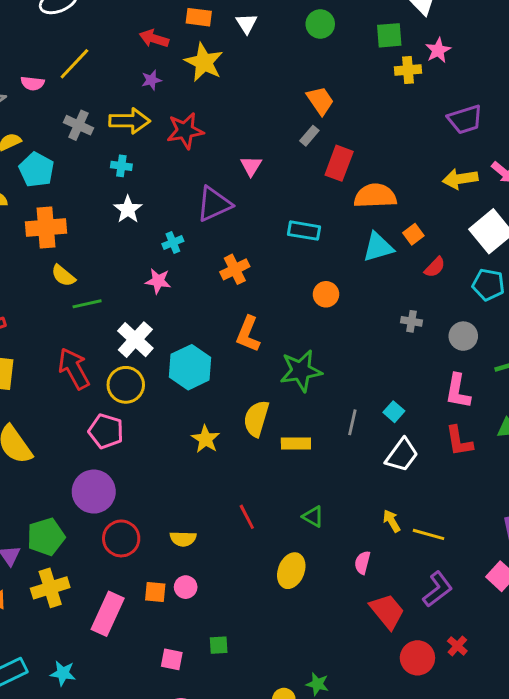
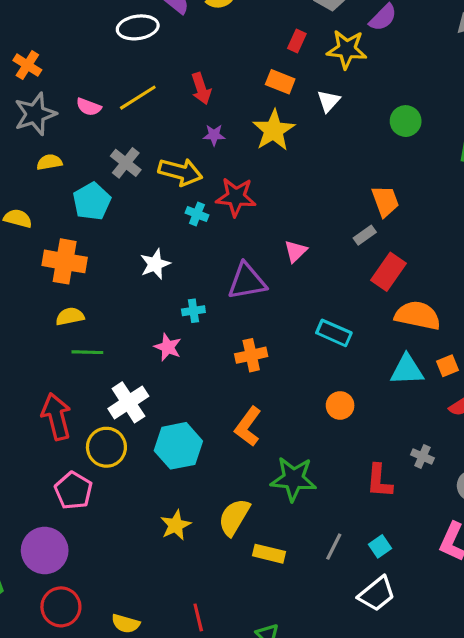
red arrow: (154, 39) -> (201, 89), moved, turned -140
cyan cross: (121, 166) -> (197, 214), moved
cyan pentagon: (36, 170) -> (92, 201), moved
yellow semicircle: (63, 276) -> (70, 316), turned 115
red L-shape: (459, 441) -> (379, 481), moved

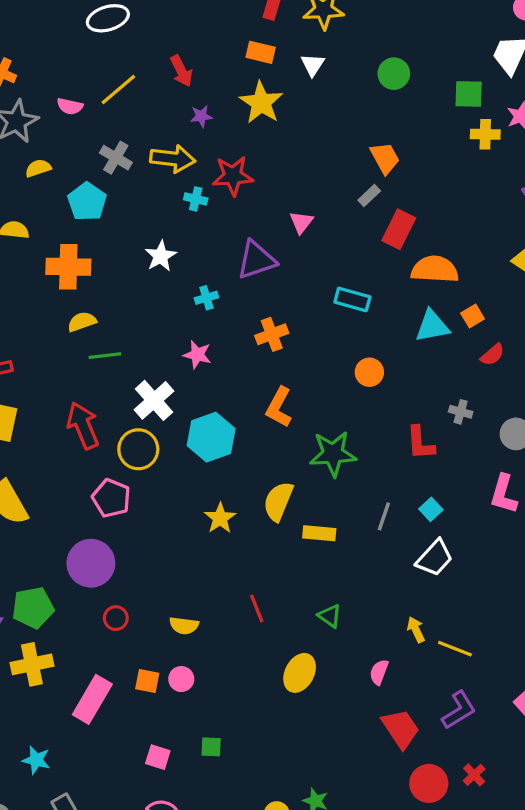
pink star: (168, 347) -> (197, 355), moved
red circle: (61, 607) -> (116, 618), size x0.6

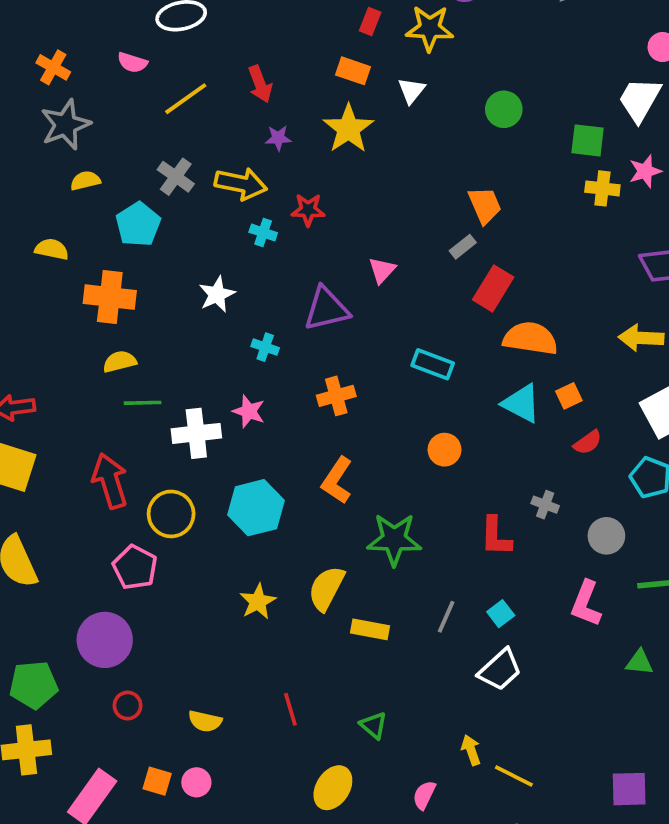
pink semicircle: (70, 106) -> (132, 62), moved
red star: (233, 176) -> (308, 210), size x0.7
cyan cross: (206, 298) -> (265, 347), turned 30
cyan triangle: (432, 326) -> (521, 403), turned 33
white cross: (154, 400) -> (196, 433), moved, turned 30

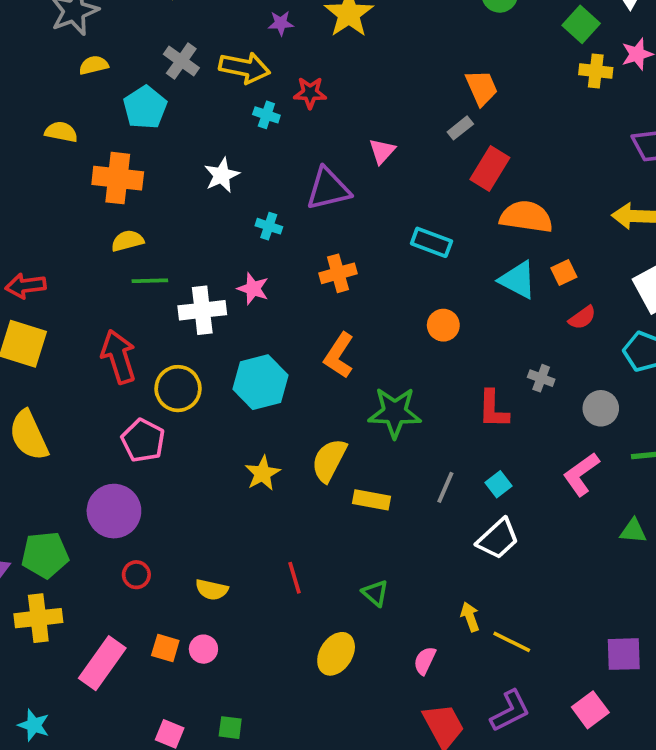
green square: (588, 140) -> (581, 24), turned 36
pink L-shape: (586, 604) -> (581, 474), turned 33

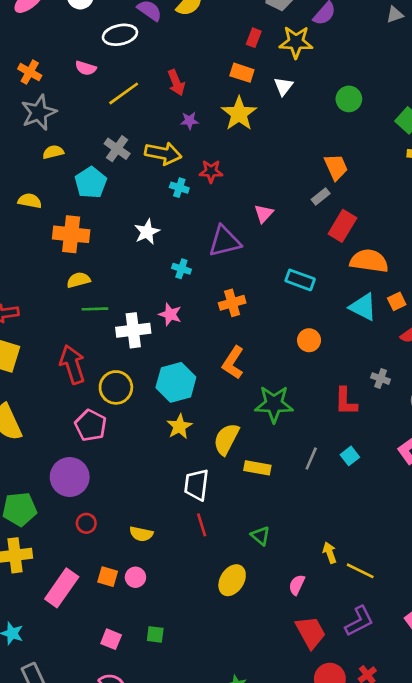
yellow star: (263, 473) -> (179, 426), moved
white trapezoid: (498, 539) -> (196, 485), moved, turned 140

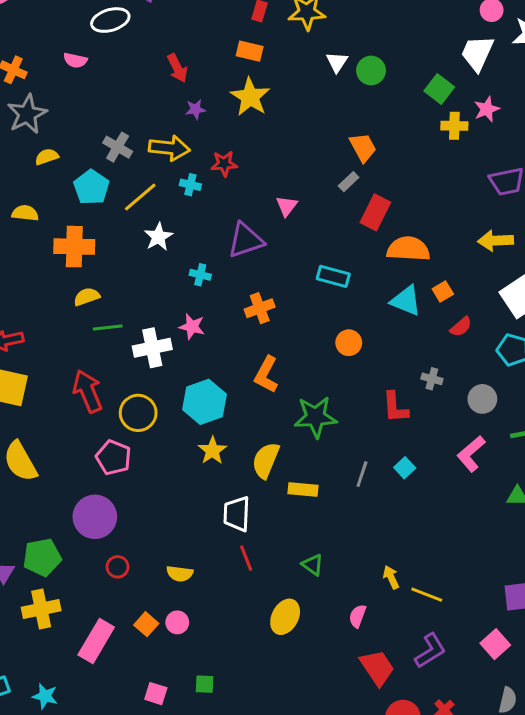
white triangle: (283, 86) -> (337, 62), moved
yellow line: (124, 93) -> (140, 197), moved
orange square: (108, 577) -> (146, 624), turned 30

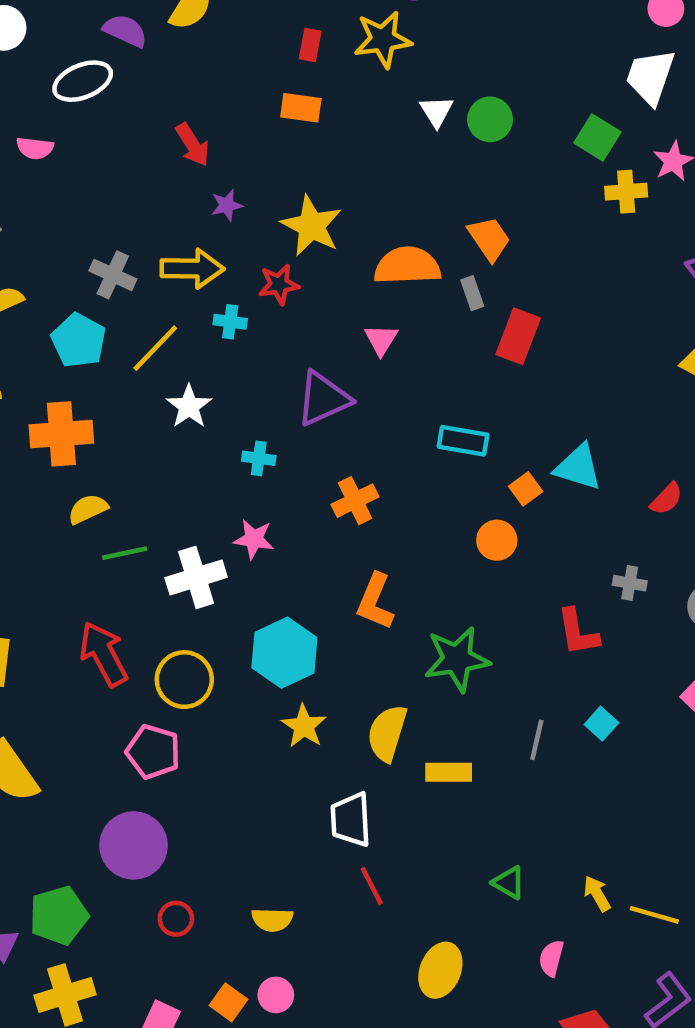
yellow star: (250, 97) -> (311, 226), moved
gray rectangle: (349, 182) -> (472, 293), turned -60
orange semicircle: (408, 249) -> (407, 266), moved
orange square: (443, 291) -> (526, 489), moved
green triangle: (313, 565) -> (509, 883), moved

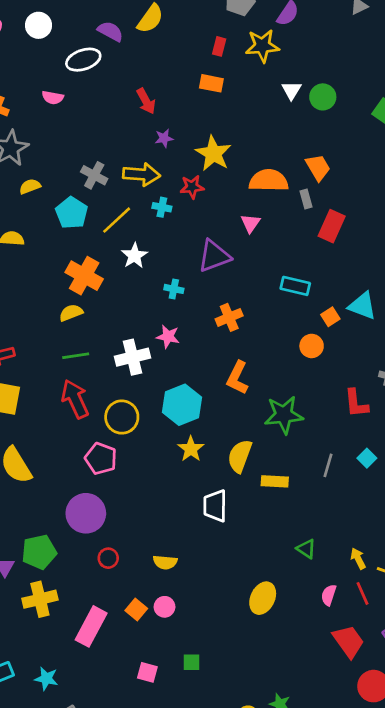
orange cross: (61, 434) -> (84, 276), moved, turned 30
green line: (125, 553) -> (76, 356), moved
red line: (372, 886) -> (362, 593), moved

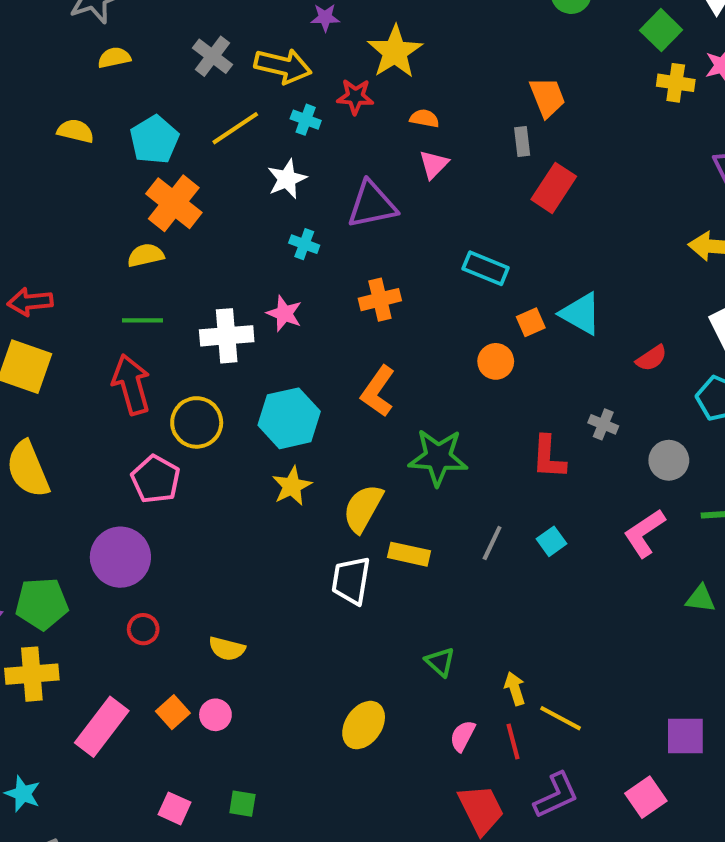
orange semicircle: (269, 181) -> (424, 118), moved, size x0.5
cyan pentagon: (72, 213) -> (154, 140), moved
white star: (134, 256) -> (287, 179), moved
white trapezoid: (215, 506) -> (351, 581), moved

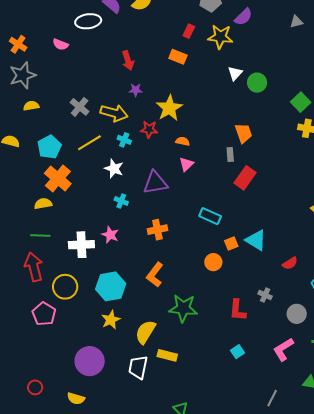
white star: (287, 179) -> (114, 169), turned -30
gray line: (492, 543) -> (272, 398), moved
purple circle: (120, 557) -> (90, 361), moved

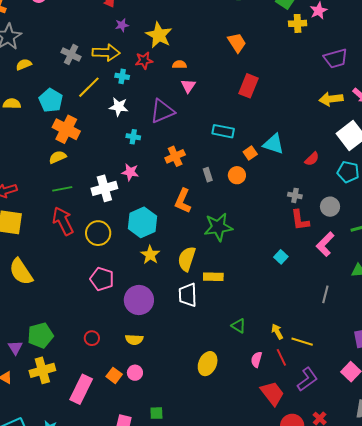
gray rectangle: (230, 154) -> (208, 175), moved
red L-shape: (238, 310) -> (300, 220), moved
pink pentagon: (44, 314) -> (102, 279), moved

